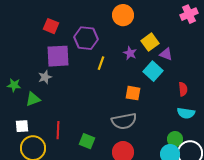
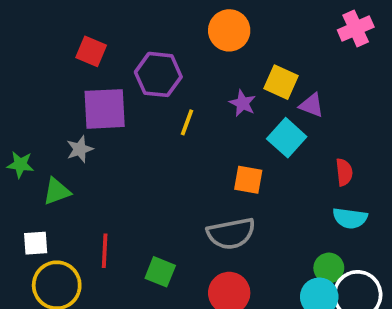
yellow square: (150, 42) -> (281, 82), turned -30

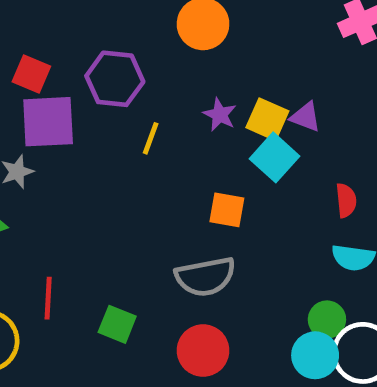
red square: (91, 51) -> (31, 74), moved
yellow square: (281, 82) -> (267, 119), moved

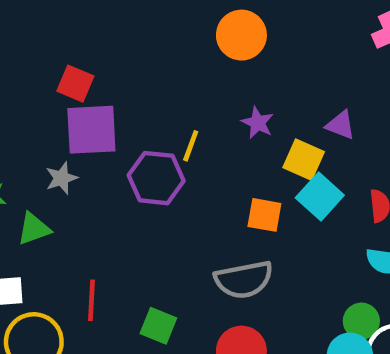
purple hexagon: (115, 79) -> (156, 178), moved
yellow square: (267, 119) -> (304, 160), moved
cyan square: (275, 157) -> (320, 197), moved

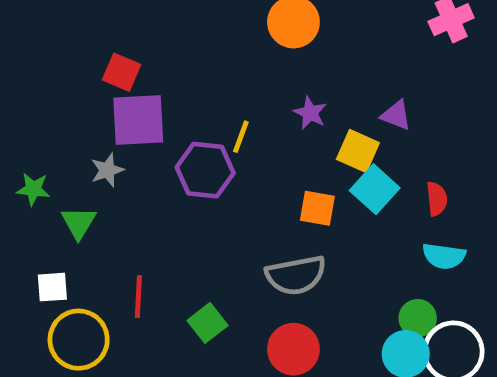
green triangle: (34, 229) -> (79, 223), turned -39
green square: (158, 326) -> (208, 323), turned 30

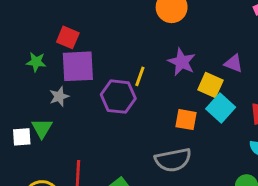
purple star: (310, 113) -> (182, 62), size x1.4
green star: (33, 189) -> (36, 62), moved
white square: (52, 287) -> (22, 137), moved

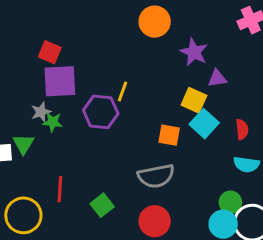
green star: (36, 62) -> (53, 122), moved
purple star: (182, 62) -> (194, 52), moved
purple triangle: (234, 63) -> (217, 78), turned -30

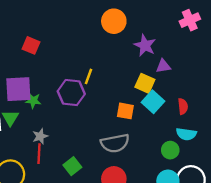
purple square: (60, 81) -> (18, 89), moved
gray star: (41, 112) -> (40, 136), moved
green circle: (230, 202) -> (170, 150), moved

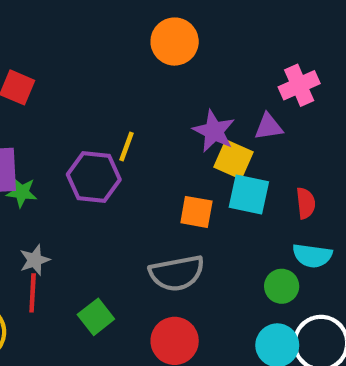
pink cross: (190, 20) -> (299, 85), moved
purple star: (145, 45) -> (214, 131), moved
cyan square: (153, 102) -> (249, 194), turned -30

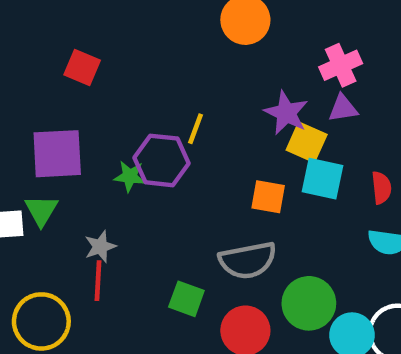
pink cross: (299, 85) -> (341, 65), moved
green star: (22, 192) -> (130, 176), moved
green circle: (282, 286) -> (309, 303), moved, size x1.5
green square: (96, 317) -> (186, 299), moved, turned -32

